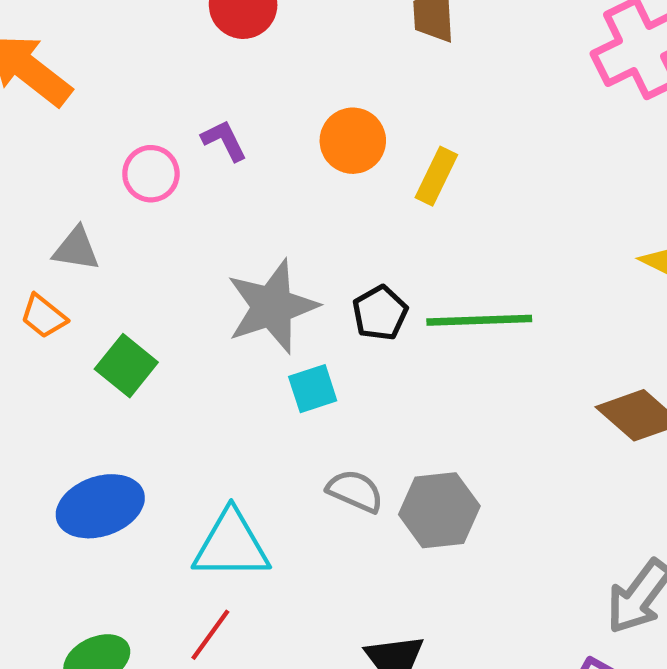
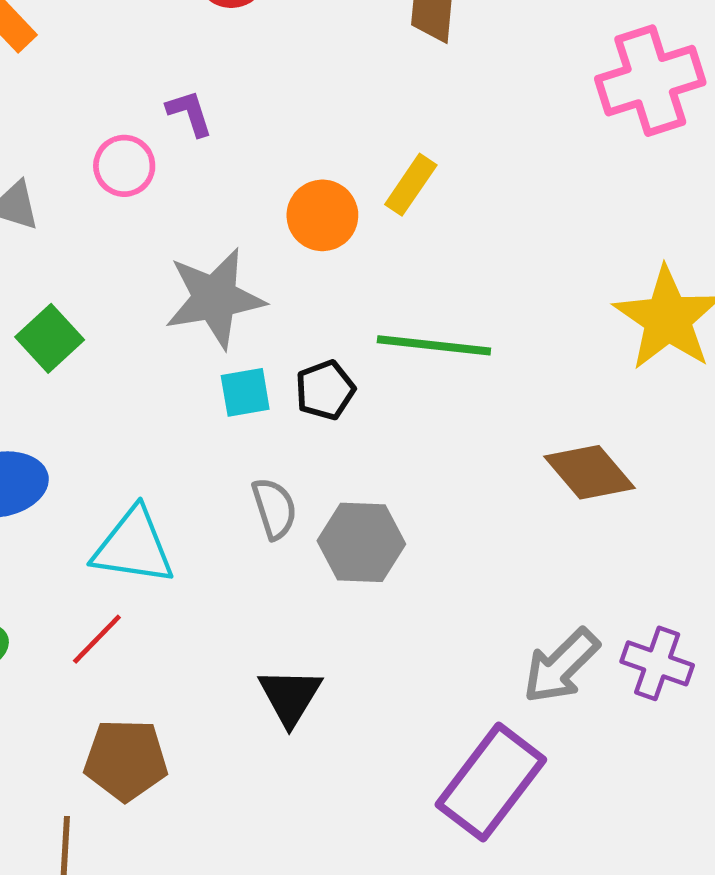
orange circle: (353, 141) -> (322, 215), moved
pink circle: (151, 174) -> (124, 166), moved
black pentagon: (380, 313) -> (325, 390), moved
gray semicircle: (355, 491) -> (274, 508), turned 40

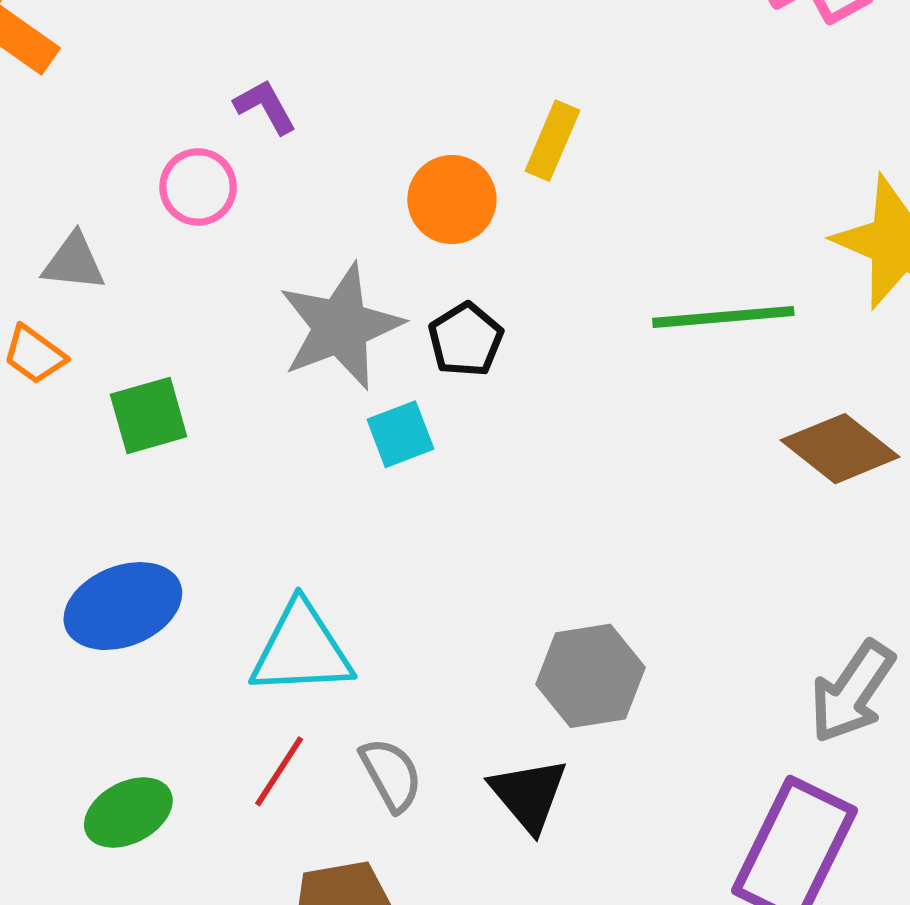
green square: (50, 338) -> (149, 416), turned 38
green line: (434, 345) -> (723, 317), moved
black pentagon: (325, 390) -> (466, 340), moved
gray semicircle: (274, 508) -> (391, 775), moved
gray hexagon: (361, 542) -> (591, 676), moved

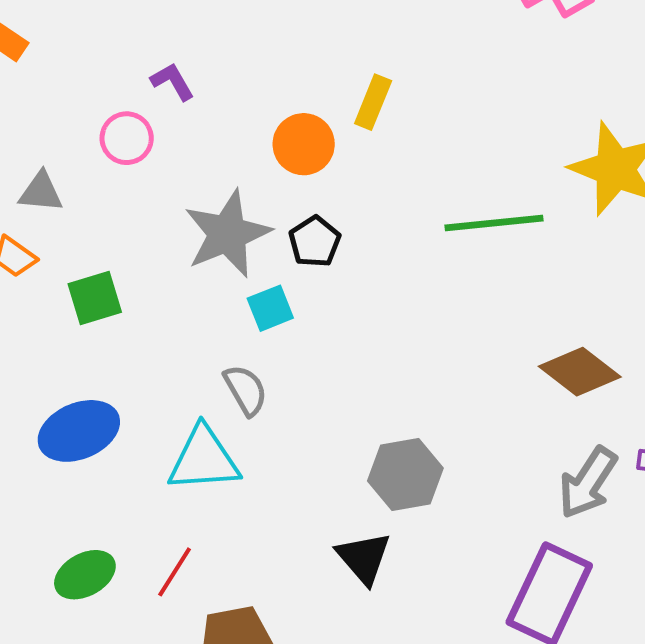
brown diamond: (840, 449) -> (580, 372), moved
red line: (279, 771) -> (175, 572), moved
gray semicircle: (391, 775) -> (246, 390), moved

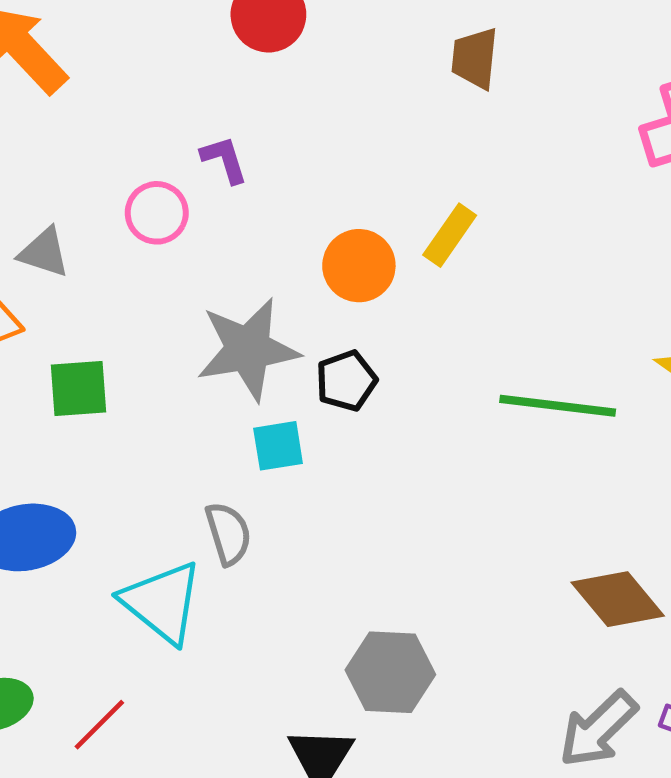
cyan triangle: (204, 459) -> (162, 602), turned 30

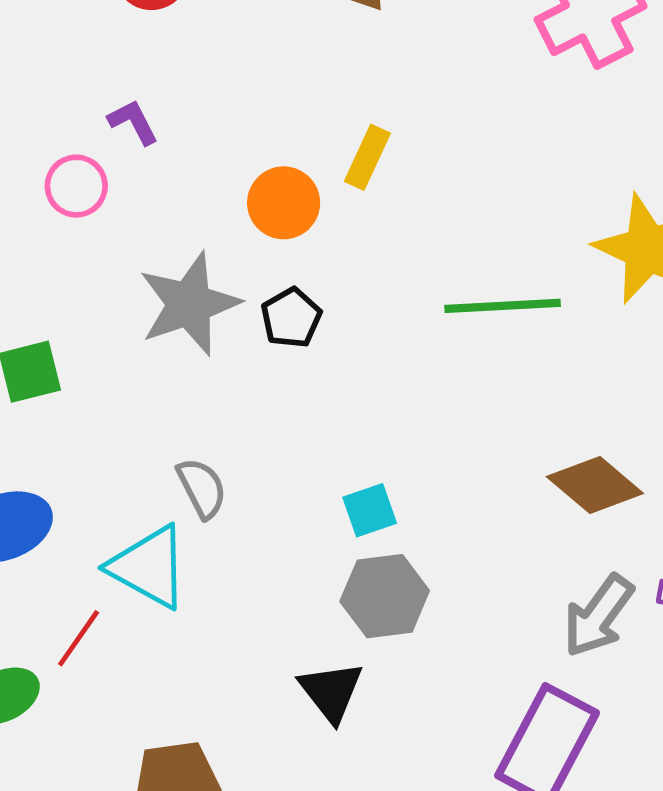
cyan square: (278, 446) -> (370, 510), moved
red line: (99, 725) -> (79, 638), moved

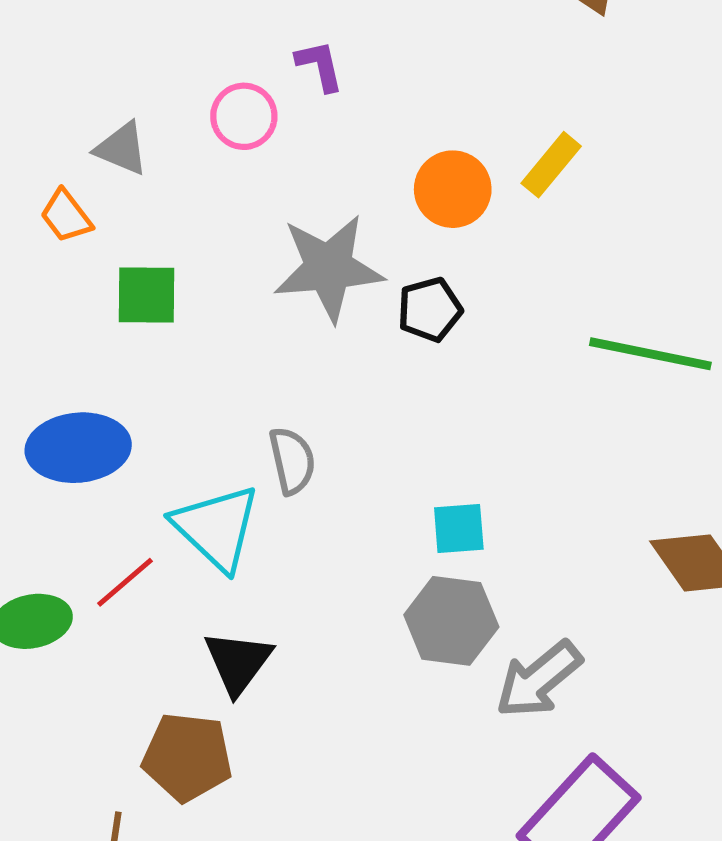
gray arrow: (598, 616) -> (539, 679), moved
black triangle: (331, 692) -> (238, 662), moved

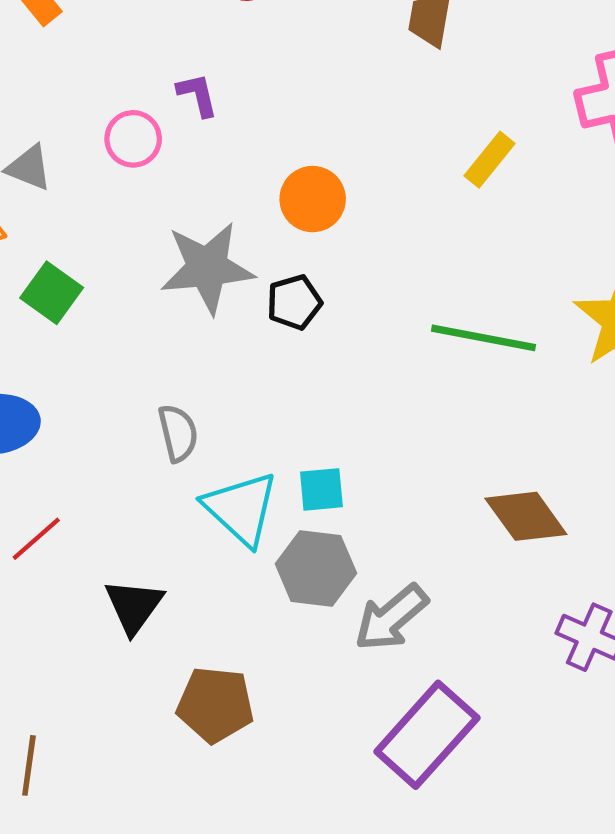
yellow rectangle: (551, 165) -> (490, 160), moved
green square: (146, 295) -> (52, 293), turned 36
cyan triangle: (216, 528) -> (241, 509), moved
brown pentagon: (187, 757) -> (215, 705), moved

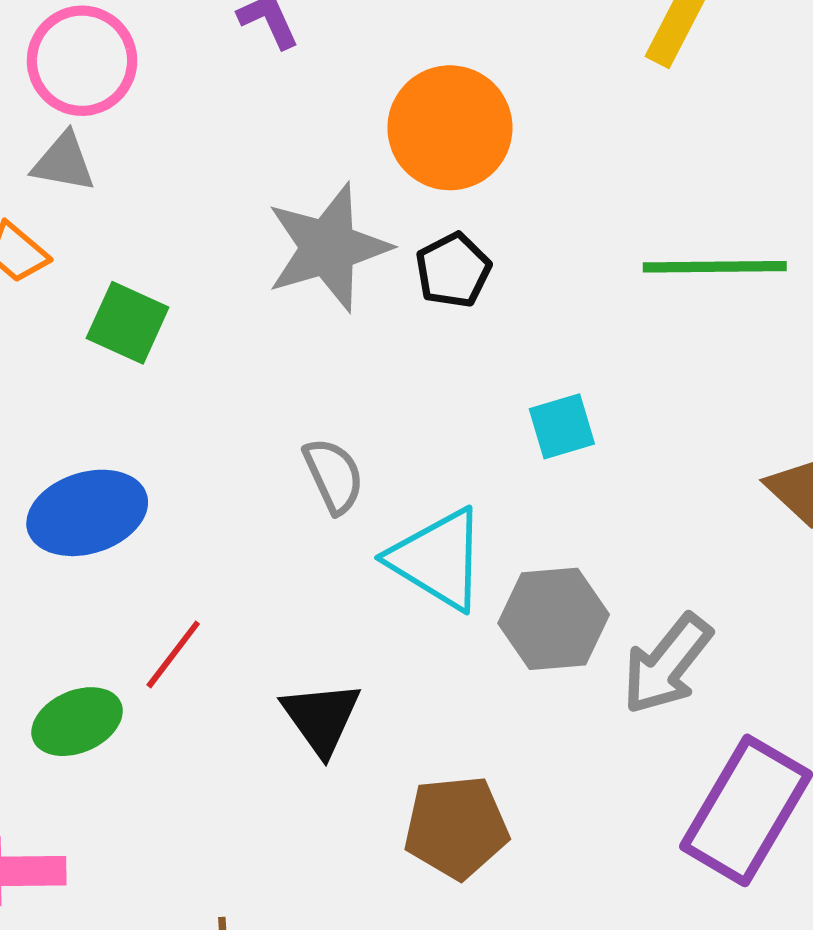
pink circle: (133, 139) -> (82, 61), moved, size x1.4
orange circle: (313, 199) -> (450, 128), size x1.4
cyan square: (321, 489) -> (562, 426), moved

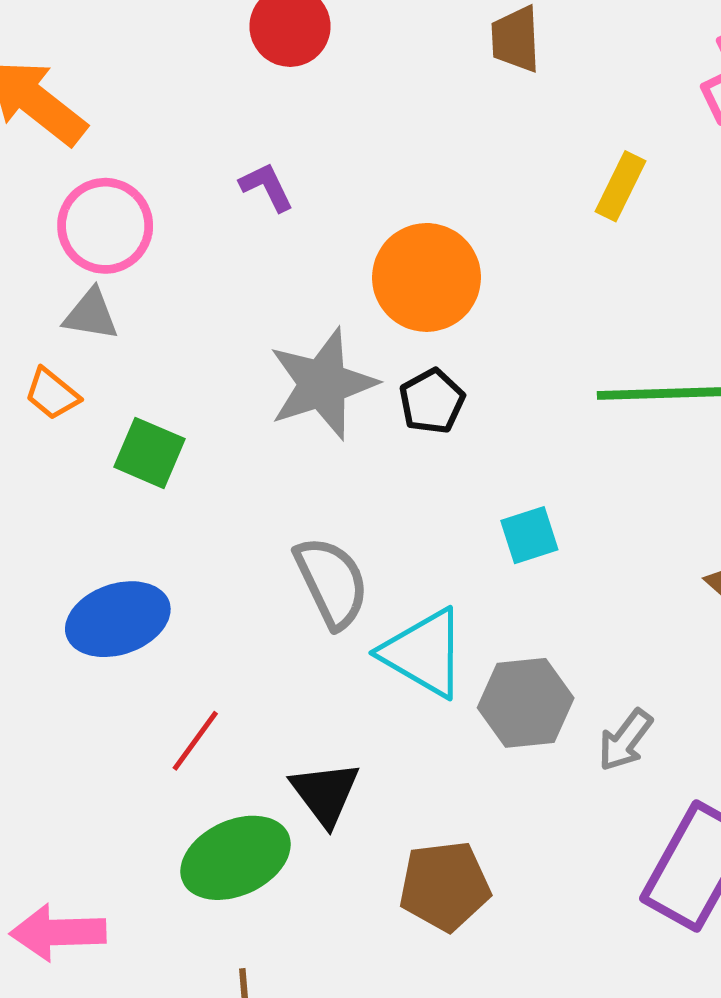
gray semicircle: (334, 476) -> (332, 582), size x1.4
gray arrow: (667, 664) -> (625, 740), size x0.7
green ellipse: (77, 722) -> (236, 858), moved, size x1.4

